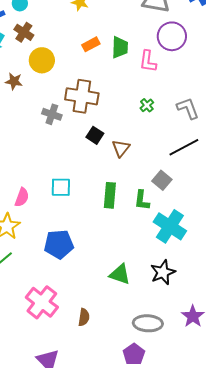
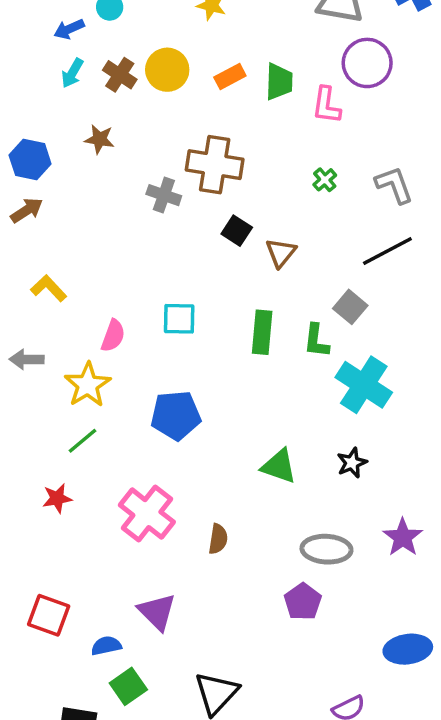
brown cross: (24, 32) -> (120, 75), moved
yellow circle: (42, 60) -> (167, 70), moved
black star: (163, 272) -> (352, 463), size x0.7

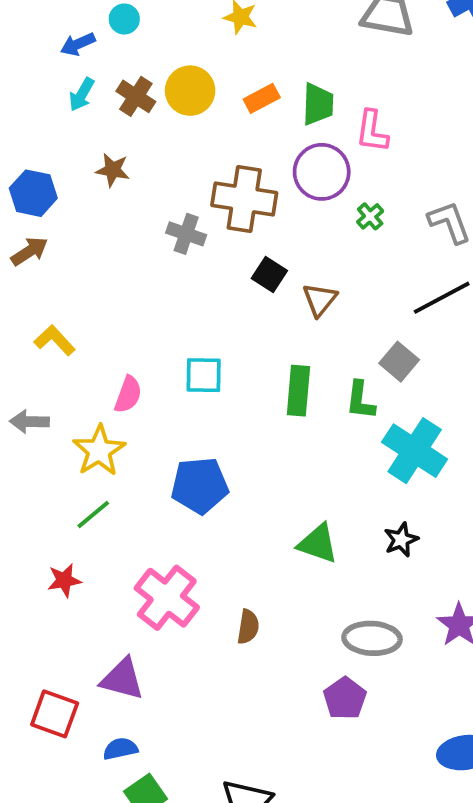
purple circle: (367, 63) -> (322, 172), moved
purple triangle: (157, 612) -> (122, 679), moved, turned -30

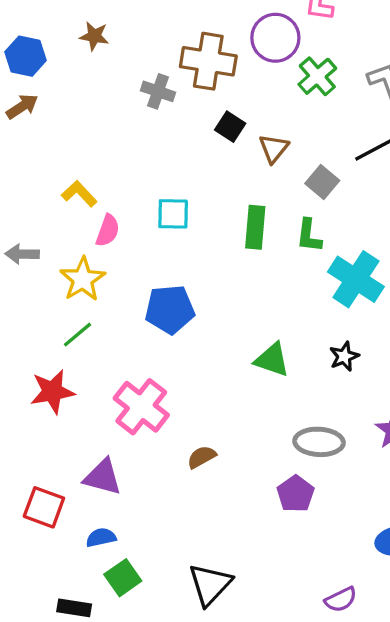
green cross: (370, 216) -> (317, 76), size x1.6
yellow L-shape: (55, 340) -> (79, 194), moved
gray square: (399, 362) -> (322, 182), moved
red star: (64, 580) -> (52, 392), size x1.5
brown semicircle: (248, 627) -> (202, 457), moved, turned -128

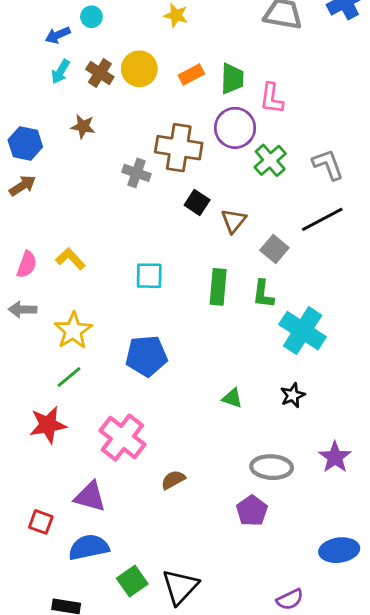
pink semicircle: (108, 231) -> (27, 264), moved
green triangle: (272, 360) -> (232, 398), size x0.7
red square: (44, 507) -> (41, 522), size x0.7
blue semicircle: (101, 537) -> (89, 547), size x1.6
green square: (123, 578) -> (132, 581), moved

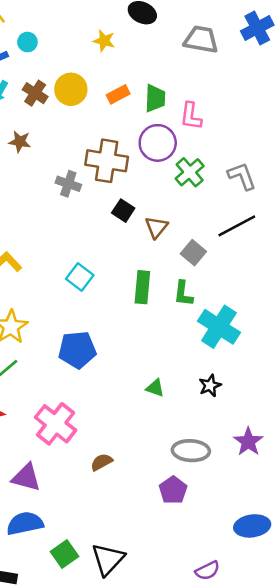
cyan square: (149, 276) -> (80, 277), turned 36

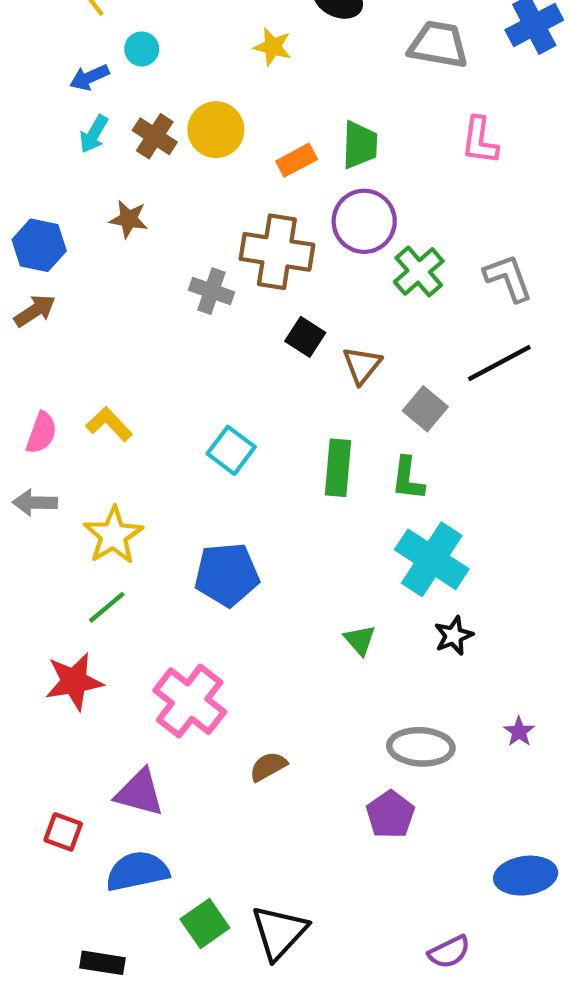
orange rectangle: (118, 94) -> (297, 160), moved
pink L-shape: (191, 116) -> (480, 141), moved
cyan cross: (219, 327) -> (432, 559), moved
green triangle: (155, 388) -> (360, 640), turned 30
purple star: (248, 442) -> (519, 732), size x0.6

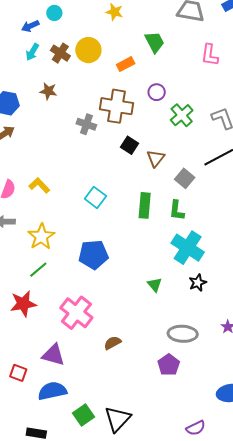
green trapezoid: (360, 145) -> (155, 42), moved, turned -30
purple circle: (364, 221) -> (157, 92), size x0.6

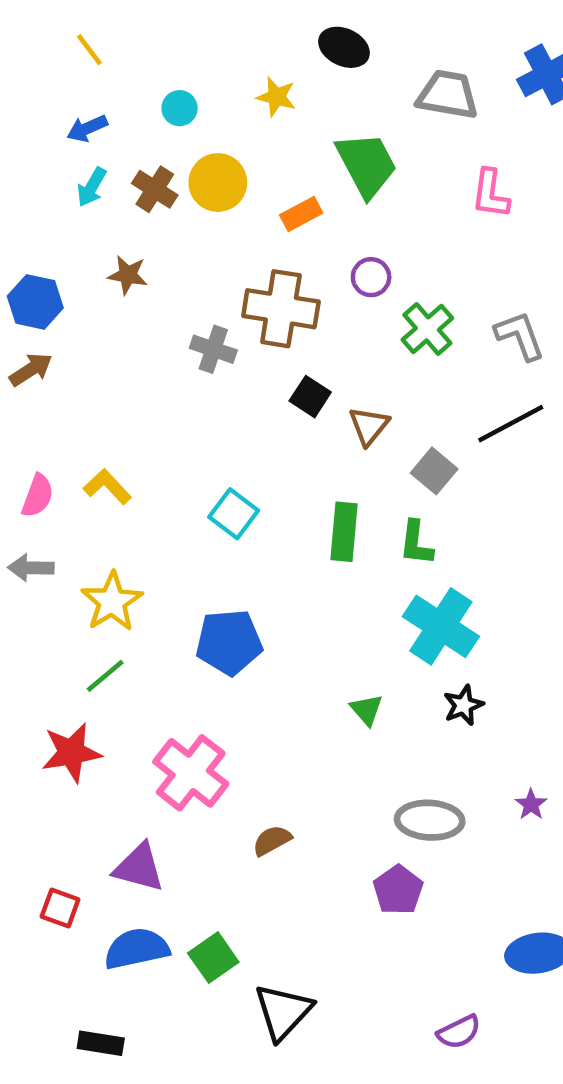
cyan circle: (54, 13) -> (180, 108), moved
green trapezoid: (155, 42) -> (367, 164), size x1.4
green square: (83, 415) -> (213, 958), moved

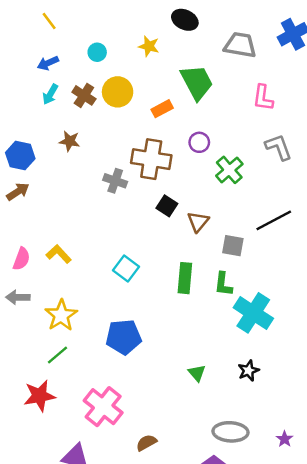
gray L-shape: (520, 336) -> (279, 147), moved
gray square: (434, 471) -> (233, 246), turned -30
cyan cross: (441, 626) -> (253, 313), moved
purple star: (531, 804) -> (285, 439), moved

